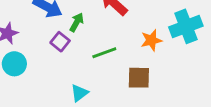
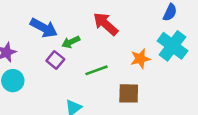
green arrow: (77, 22) -> (71, 42), turned -144
cyan cross: (186, 26) -> (172, 46), turned -32

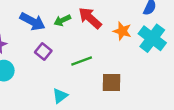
green arrow: (71, 42) -> (62, 20), moved
orange star: (140, 59) -> (122, 31), moved, turned 30

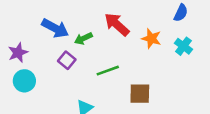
green arrow: (62, 20) -> (83, 39), moved
cyan cross: (152, 38) -> (183, 46), size x0.6

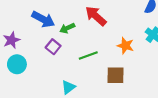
orange star: (151, 39) -> (125, 46), moved

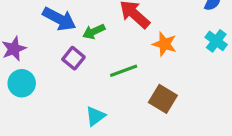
orange star: (125, 46) -> (164, 44), moved
brown square: (116, 75) -> (163, 99), turned 30

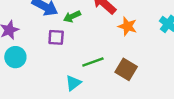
purple square: (73, 58) -> (56, 37), turned -35
green line: (124, 71) -> (93, 62), moved

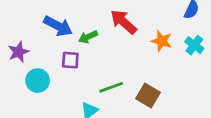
orange star: (127, 26) -> (162, 41), moved
cyan circle: (15, 57) -> (38, 81), moved

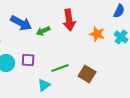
red arrow: (123, 22) -> (69, 20), turned -140
purple square: (70, 60) -> (28, 60), moved

